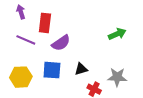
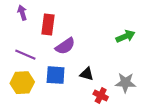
purple line: (26, 40) -> (25, 55), moved
black triangle: (81, 69) -> (87, 74), turned 32

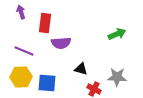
purple semicircle: (65, 46) -> (61, 43), turned 30
blue square: (56, 75) -> (47, 83), moved

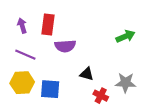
purple arrow: (21, 12) -> (22, 26), moved

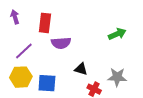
purple arrow: (22, 26) -> (15, 17), moved
purple line: (25, 55) -> (24, 51), turned -66

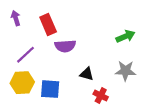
red rectangle: (45, 23) -> (48, 25), turned -30
gray star: (117, 77) -> (125, 71), moved

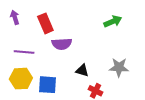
green arrow: (125, 36) -> (113, 21), moved
purple line: (25, 55) -> (24, 52), turned 48

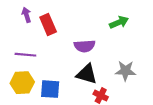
purple arrow: (15, 17) -> (26, 15), moved
purple semicircle: (62, 44) -> (85, 46), moved
black triangle: (82, 70) -> (87, 74), size x1.5

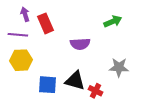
purple line: (25, 55) -> (18, 35), moved
black triangle: (87, 74) -> (75, 81), moved
yellow hexagon: (22, 83) -> (21, 60), moved

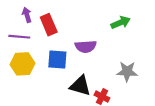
blue square: (48, 85) -> (57, 60), moved

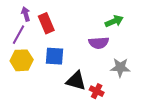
purple line: (19, 37) -> (18, 35), turned -66
purple semicircle: (86, 46) -> (99, 43), moved

